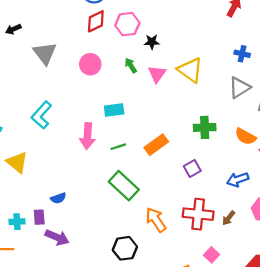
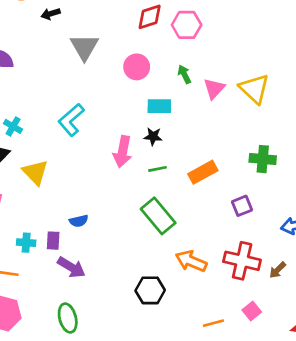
black star: (152, 42) -> (153, 136), moved
cyan rectangle: (114, 110) -> (159, 106), moved
orange arrow: (156, 220) -> (191, 261), turned -40

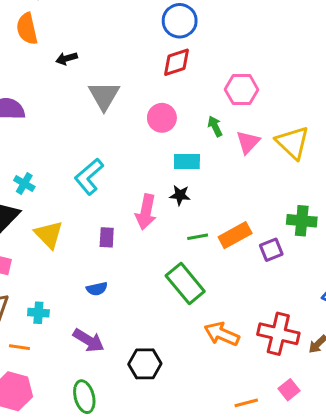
pink hexagon: (187, 25) -> (242, 90), moved
green line: (157, 169) -> (198, 237), moved
purple square: (242, 206) -> (271, 250), moved
purple rectangle: (53, 241) -> (107, 237), moved
black hexagon: (150, 290) -> (145, 364), moved

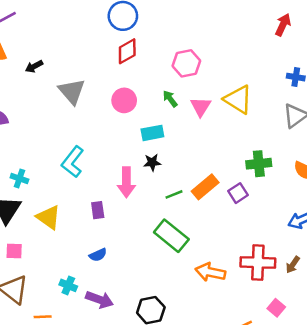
cyan cross: (38, 313) -> (68, 285), moved, turned 30

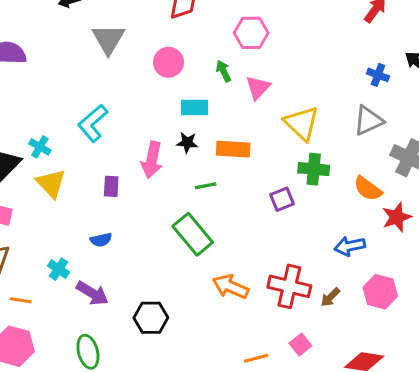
yellow triangle: (238, 99) -> (302, 123), moved
cyan cross: (19, 178) -> (40, 147), moved
orange rectangle: (205, 187) -> (233, 149), moved, turned 32

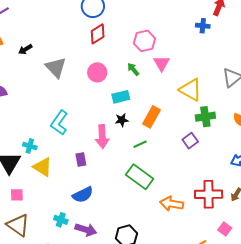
blue cross: (378, 75) -> (203, 26), moved
pink triangle: (258, 88) -> (162, 63), moved
orange rectangle: (233, 149) -> (152, 117), turned -50
blue semicircle: (101, 240) -> (83, 195), size x1.5

